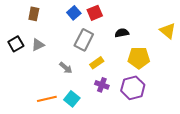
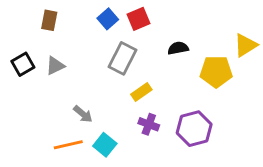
yellow triangle: (168, 31) -> (245, 45), turned 48
yellow pentagon: (139, 58) -> (216, 72), moved
gray arrow: (66, 68) -> (83, 114), moved

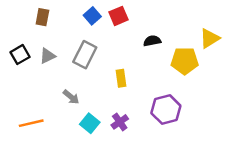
gray rectangle: (122, 58) -> (85, 55), moved
yellow rectangle: (141, 92) -> (121, 78), turned -63
purple cross: (149, 124) -> (120, 122), moved, turned 35
orange line: (68, 145) -> (31, 123), moved

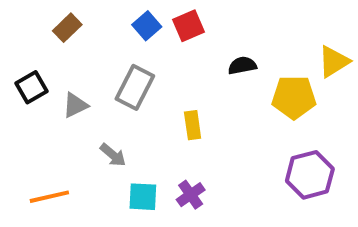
brown rectangle: (42, 17) -> (67, 28), turned 35
gray triangle: (47, 56) -> (75, 105), moved
purple hexagon: (166, 109) -> (310, 175), moved
cyan square: (90, 123) -> (143, 197), turned -36

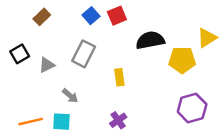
black semicircle: (242, 65) -> (150, 40), size x1.6
cyan square: (143, 197) -> (61, 122), moved

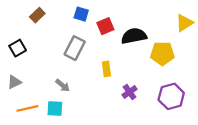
blue square: (91, 16) -> (81, 14), turned -32
red square: (117, 16) -> (105, 26), moved
yellow triangle: (207, 38) -> (184, 23), moved
gray triangle: (47, 65) -> (14, 82), moved
purple cross: (118, 120) -> (130, 92), moved

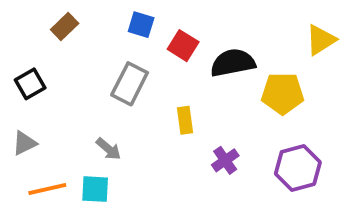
red square: (105, 26) -> (183, 46), turned -35

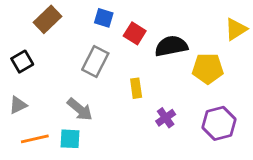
brown rectangle: (65, 26) -> (47, 19), size x1.4
gray arrow: (109, 149) -> (80, 109), size x1.4

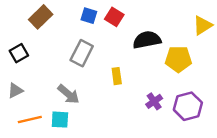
red square: (135, 33) -> (114, 17), moved
purple cross: (166, 118) -> (154, 101), moved

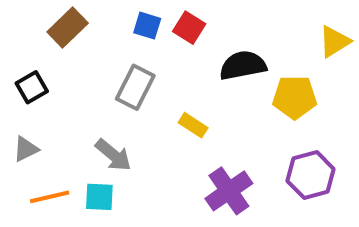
yellow rectangle: (117, 76) -> (193, 125), turned -49
purple cross: (154, 101) -> (229, 191), moved, size x1.6

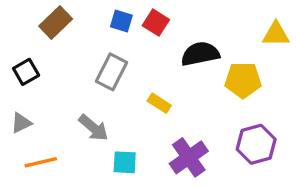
yellow triangle: (334, 41) -> (276, 34), turned 32
cyan square: (99, 197) -> (125, 162), moved

